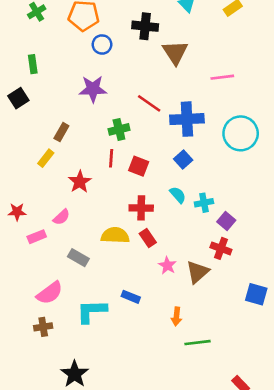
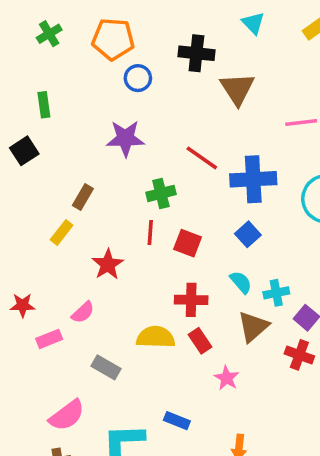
brown triangle: (197, 272) -> (253, 327), moved

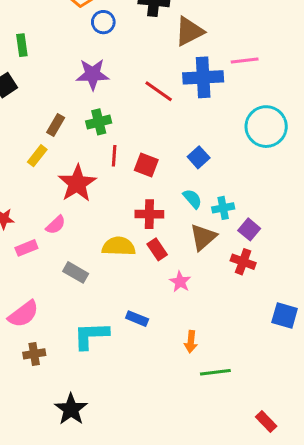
brown triangle: (237, 89) -> (189, 31), turned 36
blue cross: (253, 179) -> (203, 77), moved
green cross: (161, 193) -> (99, 122), moved
red star: (108, 264) -> (77, 183), size x1.4
pink semicircle: (67, 415) -> (23, 314), moved

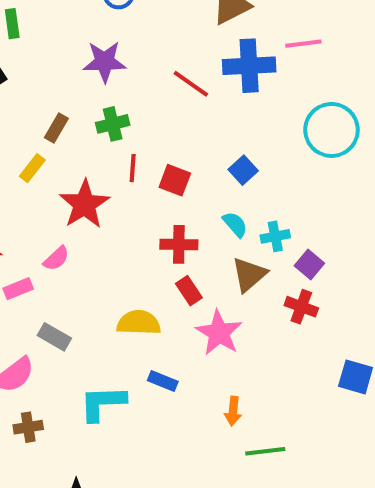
yellow semicircle: (119, 246) -> (139, 323), moved
gray rectangle: (76, 272) -> (54, 337), moved
pink star: (180, 282) -> (219, 333), size x1.6

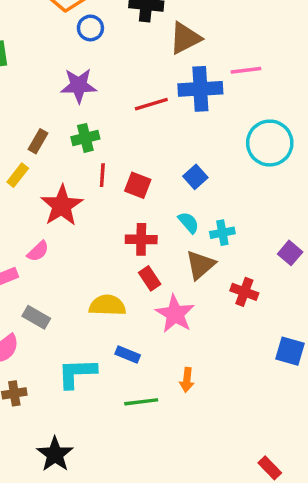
red line: (191, 84) -> (151, 104), turned -52
purple square: (309, 265) -> (290, 253), moved
green line: (265, 451) -> (141, 402), moved

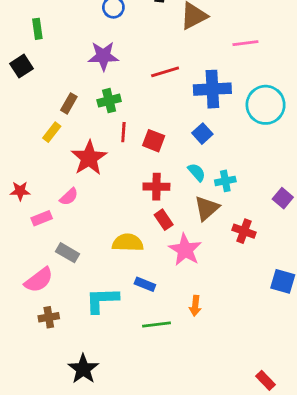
blue cross: (200, 89) -> (212, 89), moved

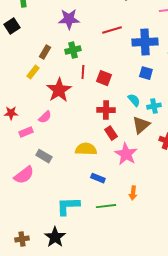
blue square: (202, 134) -> (146, 73), moved, turned -32
cyan L-shape: (102, 300) -> (68, 206), moved
brown cross: (49, 317) -> (22, 239), moved

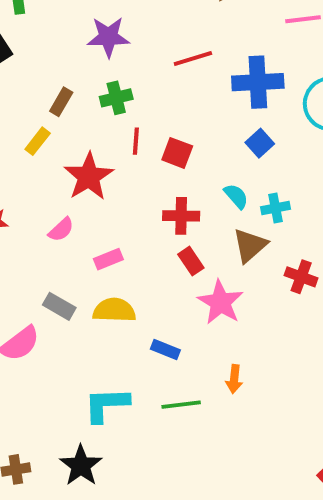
blue square: (146, 73) -> (260, 143), turned 32
pink rectangle: (26, 132) -> (108, 259), moved
yellow semicircle: (86, 149) -> (114, 310), moved

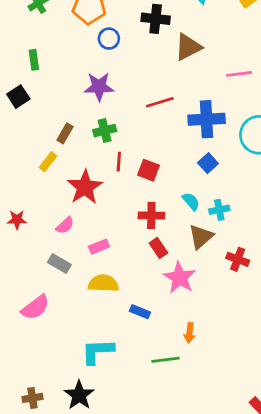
gray rectangle: (59, 306) -> (59, 264), moved
green line: (181, 405) -> (165, 360), moved

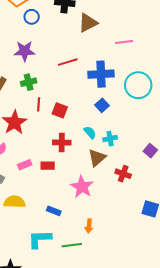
red rectangle: (158, 248) -> (48, 166), moved, turned -56
yellow semicircle: (103, 283) -> (15, 202), moved
cyan L-shape: (98, 351) -> (40, 239), moved

